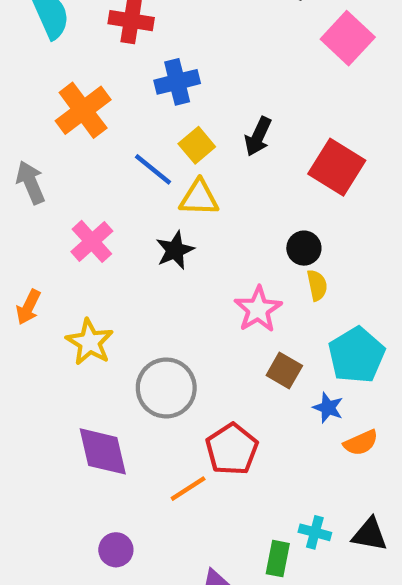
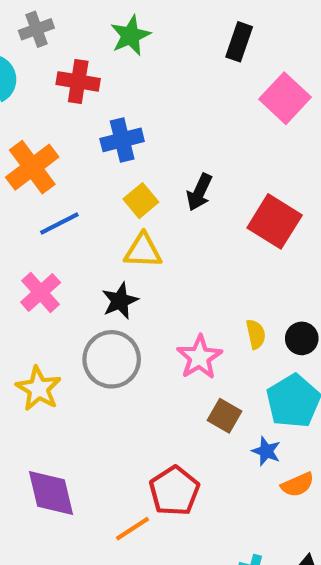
blue line: (153, 169) -> (59, 224), moved, turned -66
black circle: (304, 248) -> (302, 338), moved
gray circle: (166, 388) -> (112, 359), moved

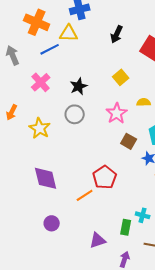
orange cross: (32, 167) -> (37, 22), turned -30
yellow square: (141, 201) -> (121, 77), moved
yellow triangle: (143, 251) -> (69, 33), moved
yellow semicircle: (256, 334) -> (144, 102), turned -80
gray circle: (112, 359) -> (75, 114), size x0.7

